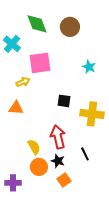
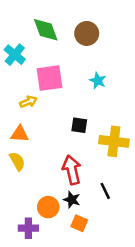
cyan star: (89, 67) -> (98, 81), moved
yellow semicircle: (34, 147) -> (17, 161), moved
orange square: (64, 180) -> (79, 223), turned -32
purple cross: (13, 183) -> (28, 228), moved

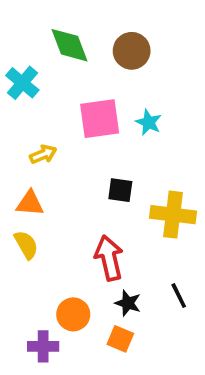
pink square: (49, 78) -> (100, 119), moved
black line: (105, 191) -> (179, 296), moved
black star: (72, 200) -> (128, 303), moved

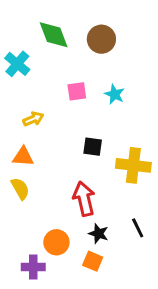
pink square: (100, 119) -> (77, 91), size x0.6

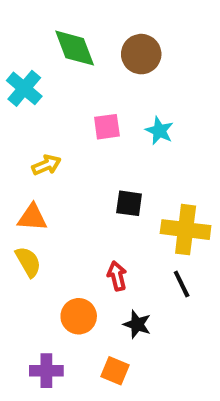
red arrow: (84, 199) -> (117, 276), size x0.6
black line: (138, 228) -> (182, 284), moved
orange circle: (56, 242) -> (79, 316), moved
orange square: (93, 261) -> (115, 371), moved

